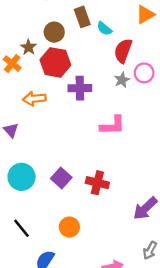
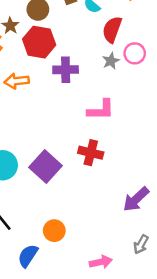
purple square: (61, 178) -> (45, 167), size x1.4
red cross: (97, 183) -> (91, 153), moved
orange circle: (69, 227) -> (54, 231), moved

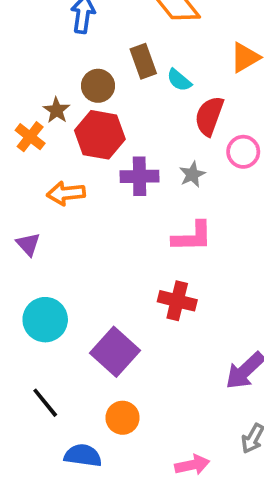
gray star: (111, 61) -> (192, 174), moved
purple square: (45, 167) -> (115, 352), moved
blue semicircle: (28, 256) -> (83, 455), turned 65

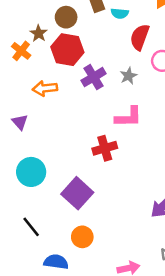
cyan semicircle: (179, 80) -> (120, 13), turned -35
purple cross: (139, 176) -> (94, 77), turned -30
red cross: (177, 301) -> (105, 148), moved, turned -30

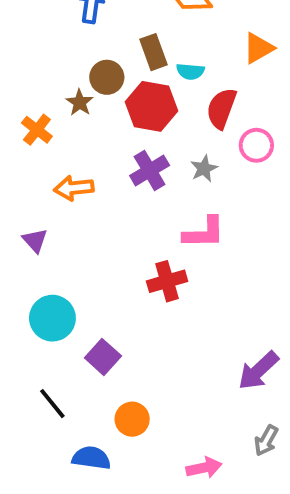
brown star: (39, 33) -> (80, 103), moved
red hexagon: (67, 50) -> (152, 106), moved
purple square: (77, 193) -> (103, 357), moved, size x0.7

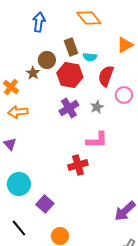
orange arrow: (74, 188) -> (18, 112), moved

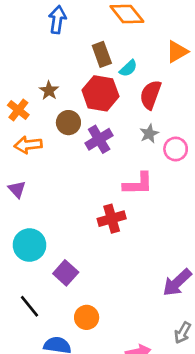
cyan semicircle: (90, 57) -> (128, 68), turned -48
brown circle: (47, 60) -> (68, 123), moved
pink circle: (124, 95) -> (176, 149), moved
gray star: (97, 107) -> (149, 134), moved

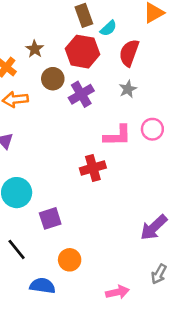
pink circle: (176, 149) -> (152, 129), moved
purple square: (66, 273) -> (50, 218), turned 30

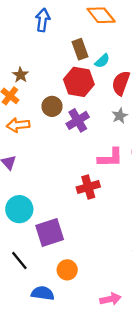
brown star: (35, 49) -> (20, 75), moved
purple square: (50, 218) -> (50, 232), size x1.4

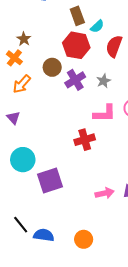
gray star: (120, 116) -> (104, 81), moved
orange arrow: (18, 125) -> (22, 84), turned -42
black line: (19, 261) -> (21, 225), moved
orange circle: (67, 270) -> (84, 239), moved
pink arrow: (110, 299) -> (105, 193), moved

